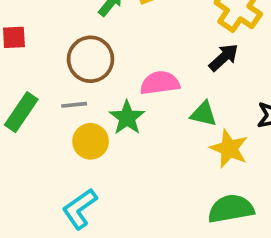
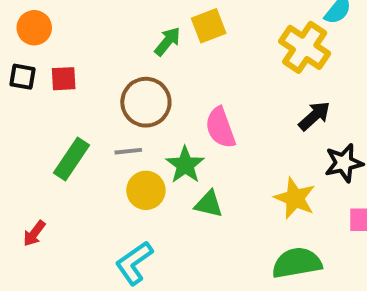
black arrow: (224, 57) -> (314, 116), moved
pink semicircle: (160, 83) -> (220, 128), turned -102
green triangle: (204, 114) -> (209, 204), moved

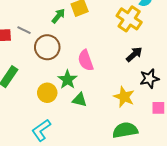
gray line: (128, 151) -> (24, 30), moved, turned 32

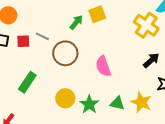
green star: (67, 80) -> (89, 104), moved
green triangle: (80, 100) -> (117, 103), moved

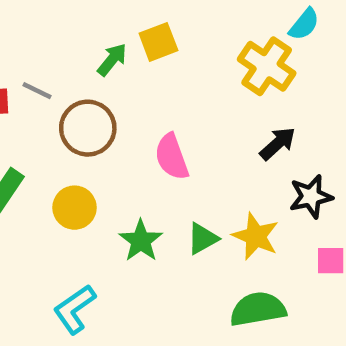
yellow circle: (65, 98) -> (75, 208), moved
green triangle: (117, 103) -> (203, 238), turned -42

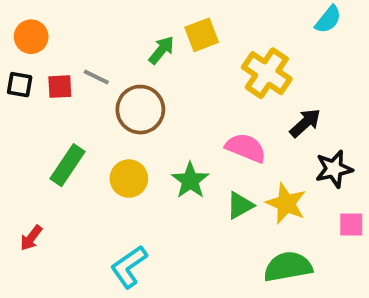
yellow cross: (267, 66) -> (267, 73), moved
pink semicircle: (172, 157) -> (246, 148), moved, turned 132
green star: (141, 241) -> (190, 180), moved

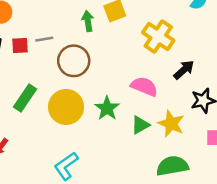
green arrow: (161, 50) -> (88, 21), turned -48
gray line: (96, 77) -> (44, 39), turned -36
yellow circle: (129, 179) -> (66, 107), size x1.4

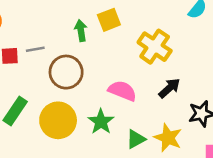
black arrow: (184, 70) -> (169, 88), moved
pink semicircle: (144, 86) -> (122, 91), moved

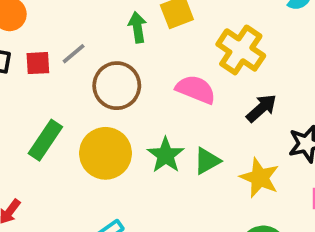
gray line: (35, 49) -> (74, 54), turned -30
pink semicircle: (122, 91) -> (196, 89), moved
green triangle: (136, 139) -> (207, 161), moved

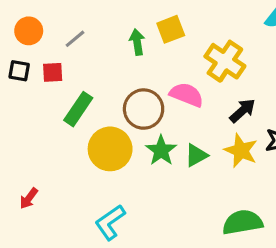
gray line: (74, 54) -> (75, 39), moved
brown circle: (117, 86) -> (144, 109), moved
green rectangle: (45, 140) -> (78, 109), moved
yellow star: (260, 178) -> (241, 151), moved

